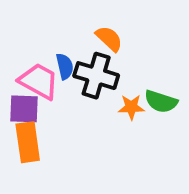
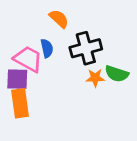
orange semicircle: (109, 39) -> (59, 19), moved
black cross: (96, 76) -> (86, 48), moved, turned -32

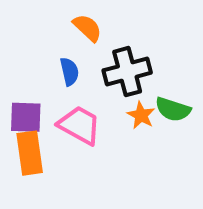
pink trapezoid: (28, 59) -> (79, 125), moved
orange star: (95, 78) -> (141, 115), turned 30

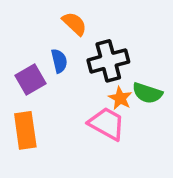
purple square: (26, 117) -> (30, 80), moved, turned -32
pink trapezoid: (79, 125) -> (107, 124), moved

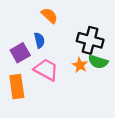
black cross: (108, 61) -> (90, 40), moved, turned 30
pink trapezoid: (107, 124) -> (46, 70), moved

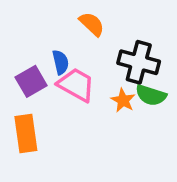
orange semicircle: (49, 15) -> (92, 24), moved
pink trapezoid: (46, 70) -> (76, 85), moved

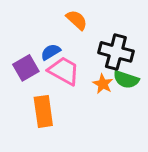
blue semicircle: (61, 62) -> (51, 52), turned -108
orange rectangle: (26, 133) -> (43, 111), moved

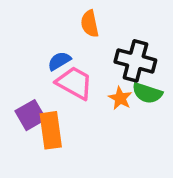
orange semicircle: (77, 20) -> (90, 24), turned -145
purple square: (26, 68) -> (30, 115), moved

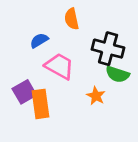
blue semicircle: (59, 61) -> (39, 40), moved
orange star: (120, 98) -> (96, 96), moved

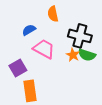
orange star: (96, 96) -> (73, 55), moved
orange rectangle: (40, 104) -> (30, 91), moved

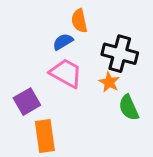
blue semicircle: (29, 30) -> (63, 42), moved
green semicircle: (87, 55) -> (129, 108), moved, turned 48

